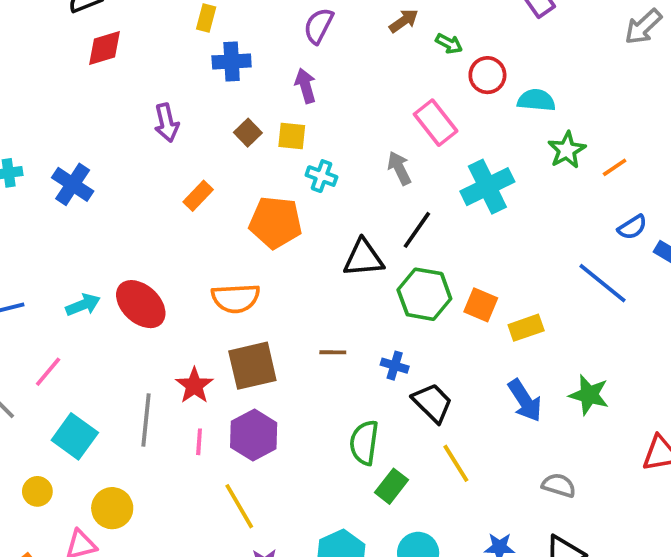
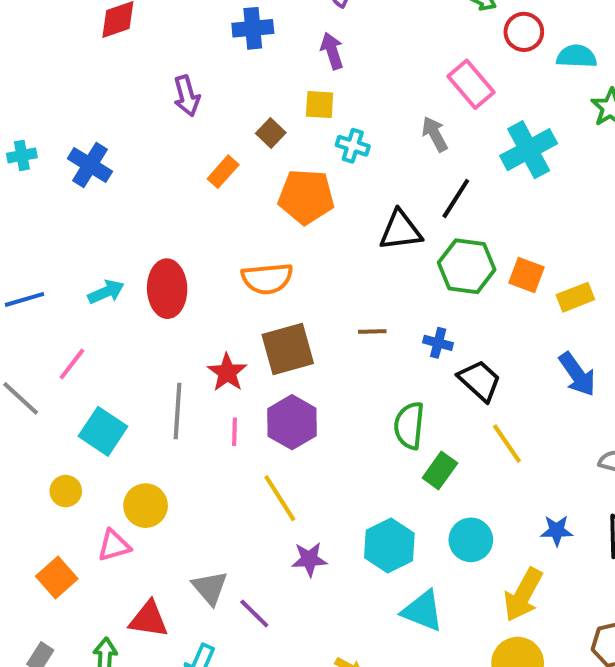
brown square: (248, 133) -> (271, 133), moved
red ellipse: (141, 304) -> (167, 289), turned 48

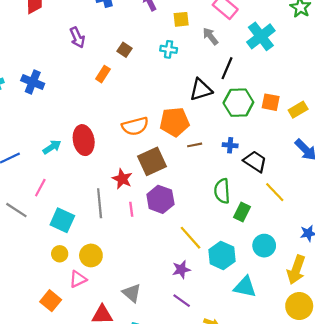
yellow square: (320, 105) -> (181, 19), moved
orange pentagon: (306, 197) -> (175, 122), moved
yellow circle: (66, 491) -> (60, 254), moved
yellow line: (280, 498) -> (190, 238), moved
purple line: (254, 614) -> (182, 301), moved

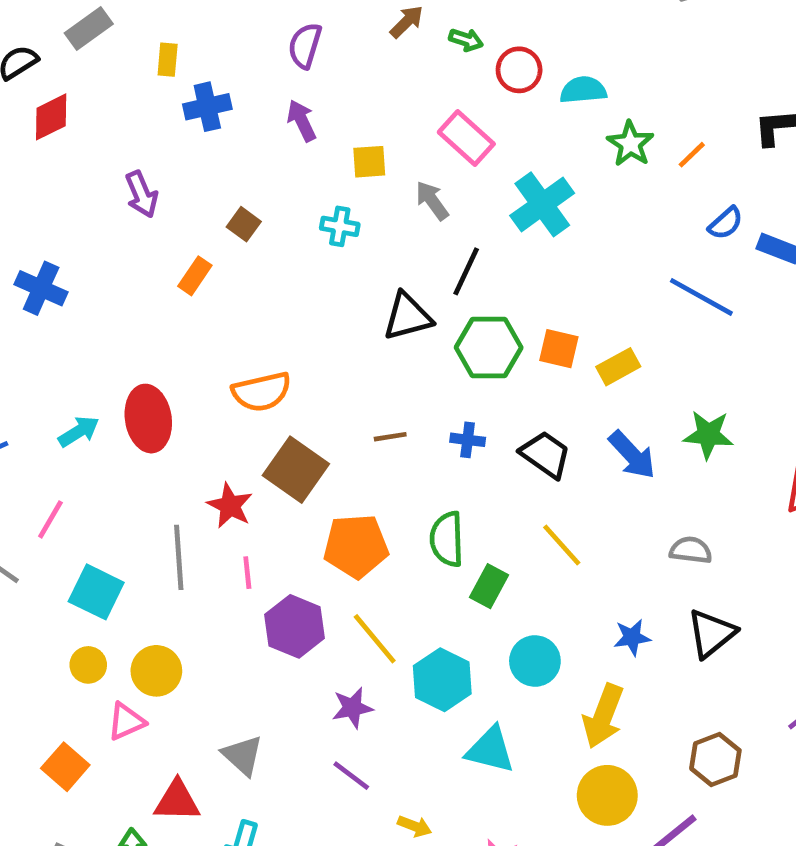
orange pentagon: (175, 122) -> (356, 546), moved
brown square: (152, 161) -> (296, 470), turned -32
black trapezoid: (255, 161) -> (546, 455), moved
purple hexagon: (160, 199) -> (295, 626), moved

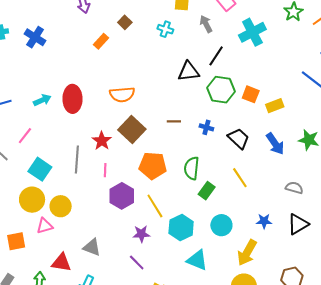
yellow circle: (88, 665) -> (32, 200), size x1.6
gray triangle: (243, 755) -> (92, 247), turned -30
orange square: (65, 767) -> (16, 241), turned 30

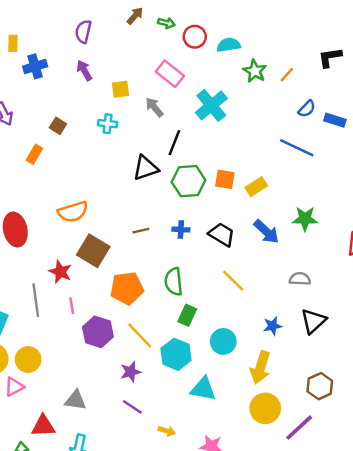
green rectangle: (207, 191) -> (187, 315), moved

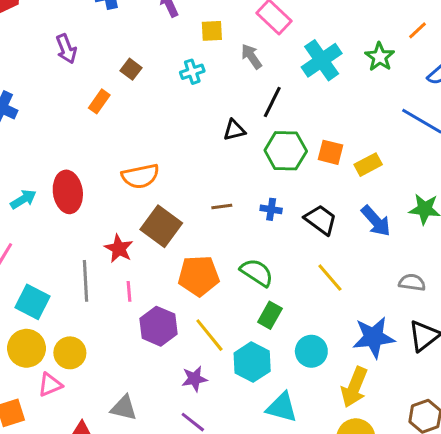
green star: (255, 71) -> (380, 57), moved
cyan cross: (108, 124) -> (192, 72), turned -30
black triangle: (146, 168) -> (234, 130), size x0.7
green semicircle: (174, 282) -> (257, 272), turned 124
blue star: (273, 326) -> (374, 337), size x1.8

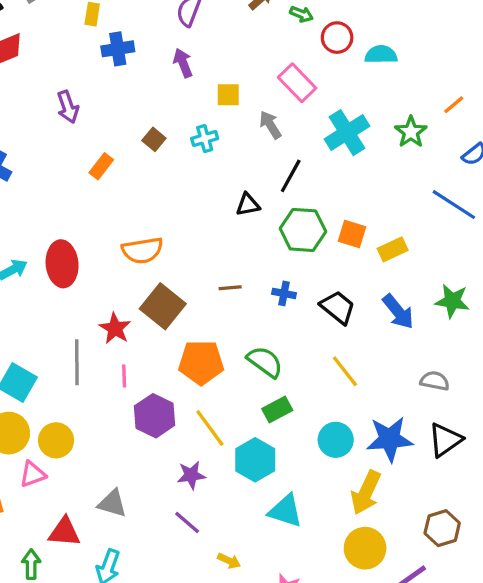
brown square: (131, 69) -> (154, 139), moved
green rectangle: (270, 315) -> (277, 409), turned 30
cyan circle: (311, 351) -> (336, 440), moved

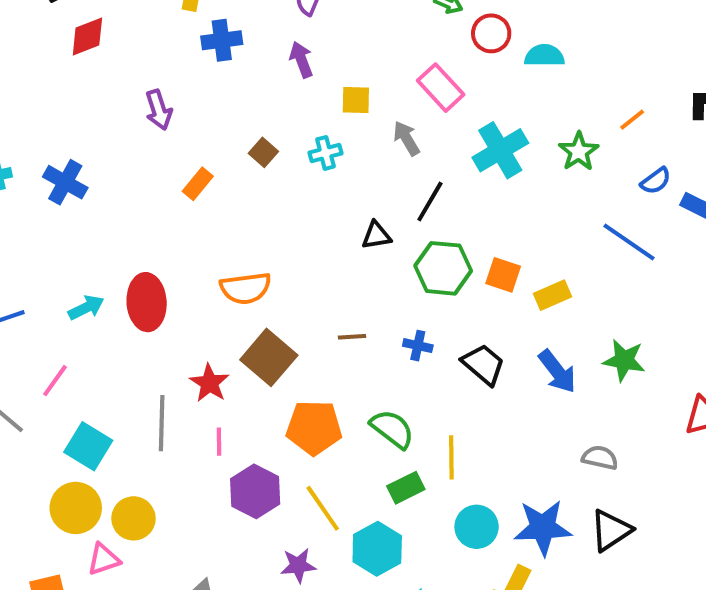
yellow line: (345, 371) -> (451, 457), moved, turned 36

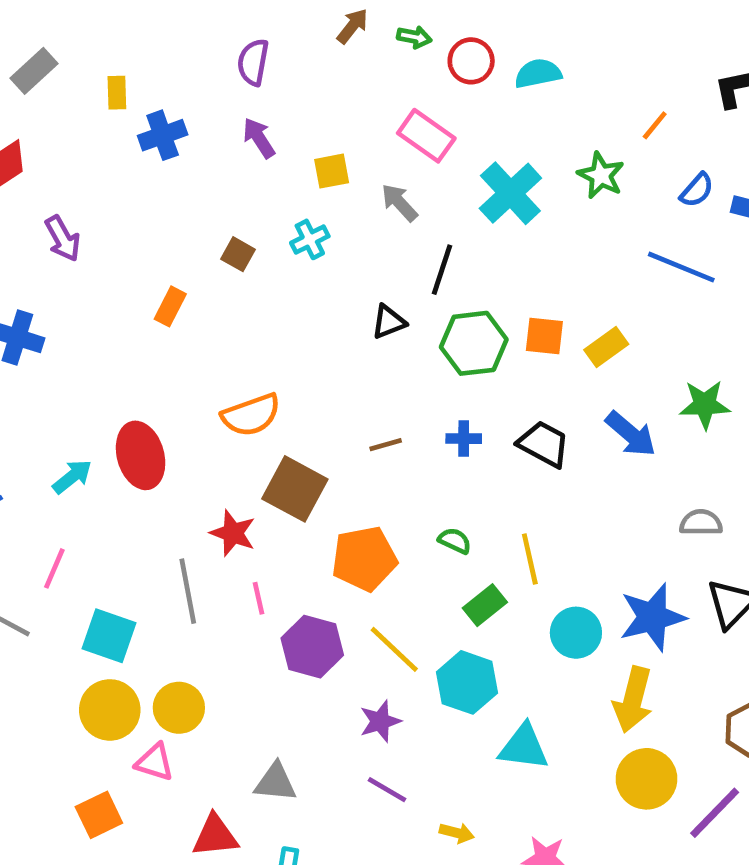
purple arrow: (159, 110) -> (63, 239), moved
green semicircle: (392, 429) -> (455, 541), size x0.6
pink triangle: (104, 559) -> (155, 762), turned 48

